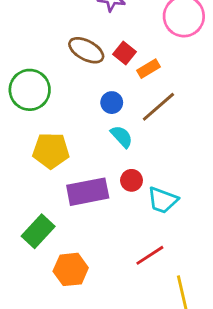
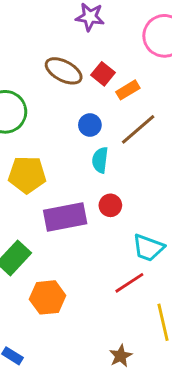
cyan semicircle: (122, 136) -> (100, 160), turned -130
cyan trapezoid: (163, 200) -> (148, 248), moved

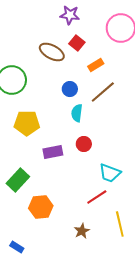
red square: (103, 74) -> (77, 43), moved
purple rectangle: (65, 217) -> (53, 152), size x0.7
brown star: (121, 356) -> (82, 231), moved

